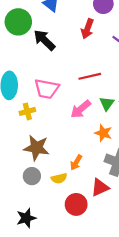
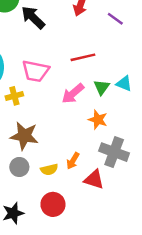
orange arrow: (76, 162) -> (73, 161), moved
red triangle: (100, 187) -> (94, 179), turned 42
red circle: (76, 204) -> (53, 204), moved

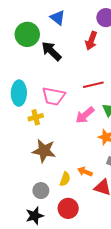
orange arrow: (73, 161) -> (85, 172), turned 80
gray circle: (19, 167) -> (41, 191), moved
yellow semicircle: (49, 169) -> (65, 179), turned -56

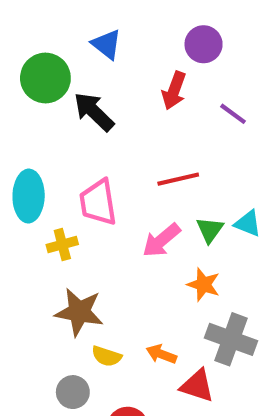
pink trapezoid: (53, 96) -> (98, 202), turned 70
yellow semicircle: (65, 179) -> (107, 356), moved, turned 88

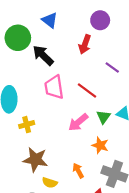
purple line: (233, 114) -> (112, 67), moved
red line: (178, 179) -> (87, 90), turned 50
pink trapezoid: (98, 202) -> (54, 87), moved
orange arrow: (161, 354) -> (78, 171), moved, turned 40

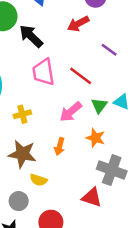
red arrow: (85, 44) -> (78, 24), turned 42
yellow cross: (27, 125) -> (22, 114), moved
orange arrow: (78, 171) -> (60, 146), moved, turned -136

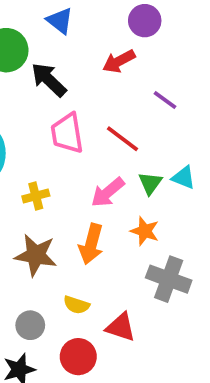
orange arrow: (60, 146) -> (91, 244), size x1.5
yellow semicircle: (38, 180) -> (76, 305), moved
red triangle: (92, 197) -> (121, 327), moved

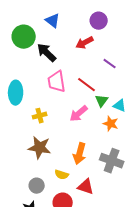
green triangle: (150, 183) -> (102, 101), moved
orange star: (145, 231) -> (111, 124), moved
orange arrow: (91, 244) -> (80, 154), moved

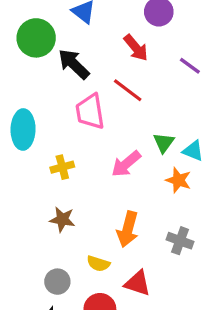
red arrow: (85, 43) -> (136, 48), turned -102
purple line: (110, 64) -> (190, 66), moved
red line: (87, 85) -> (128, 90), moved
brown star: (40, 148) -> (62, 219), size x0.7
gray cross: (112, 161) -> (180, 241), size x0.7

